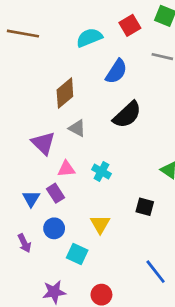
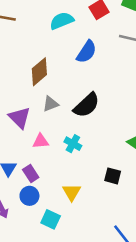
black semicircle: (127, 115) -> (87, 105), moved
gray triangle: (77, 128) -> (51, 104), turned -49
purple rectangle: (55, 193) -> (31, 173), moved

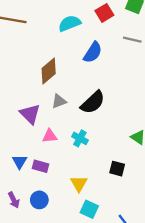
purple rectangle: (31, 173) -> (40, 166), turned -42
blue circle: (29, 196) -> (39, 200), moved
cyan square: (51, 219) -> (89, 209), moved

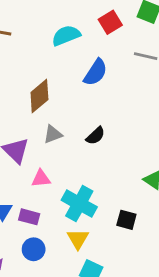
black semicircle: (93, 102) -> (95, 136), size x0.6
cyan cross: (80, 138) -> (79, 204), moved, size x1.6
blue circle: (39, 200) -> (34, 249), moved

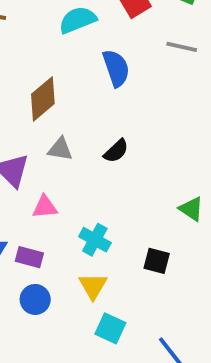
blue semicircle: (95, 72) -> (116, 68), turned -52
gray triangle: (53, 134) -> (60, 149), turned 30
cyan cross: (79, 204) -> (95, 240), size x0.7

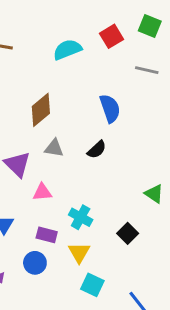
blue semicircle: (116, 68) -> (110, 108), moved
purple rectangle: (29, 257) -> (47, 235), moved
black square: (157, 261) -> (128, 233), turned 30

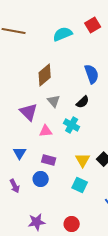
gray triangle: (54, 148) -> (54, 101), turned 40
cyan cross: (81, 217) -> (72, 125), moved
yellow triangle: (79, 253) -> (83, 160), moved
cyan square: (92, 285) -> (80, 185), moved

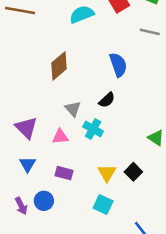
gray triangle: (54, 101) -> (73, 109), moved
purple triangle: (29, 112) -> (26, 128), moved
blue circle: (41, 179) -> (44, 201), moved

